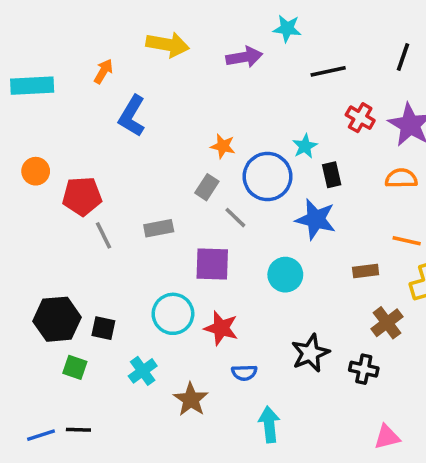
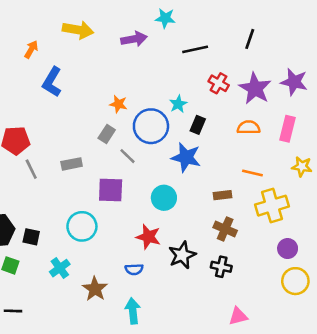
black rectangle: (332, 175) -> (198, 125), turned 36
brown cross: (387, 323) -> (225, 229), moved, turned -30
red star: (221, 328) -> (148, 237), moved
cyan arrow: (269, 424) -> (133, 311), moved

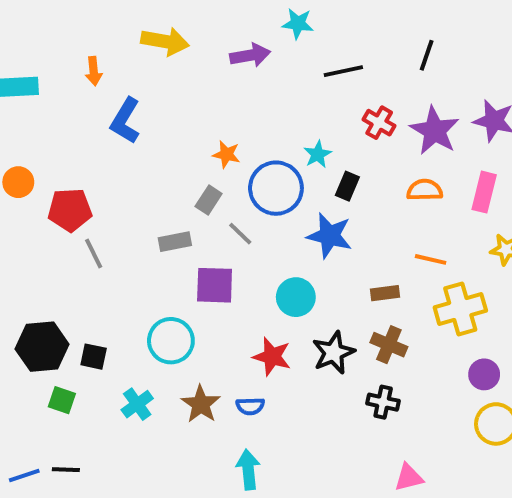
orange arrow: (31, 49) -> (94, 71), turned 144
gray rectangle: (72, 164) -> (175, 242), moved
black star: (182, 255) -> (333, 353), moved
brown star: (95, 289) -> (201, 404), moved

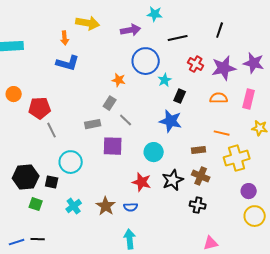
orange arrow: (94, 71) -> (65, 38), moved
blue L-shape: (125, 121) -> (68, 63), turned -105
purple star: (435, 131) -> (224, 68), turned 30
blue circle: (276, 188) -> (146, 61), moved
cyan circle: (171, 341) -> (71, 162), moved

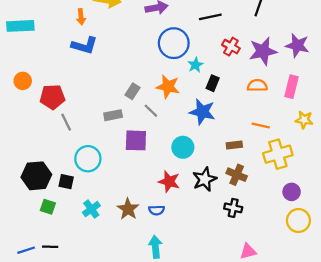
orange star: (119, 80) -> (168, 87), moved, size x1.5

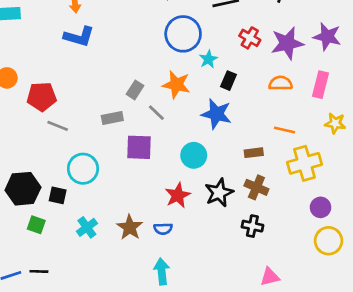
gray line: (66, 122) -> (58, 126), turned -42
red star: (169, 182) -> (178, 195), turned 30

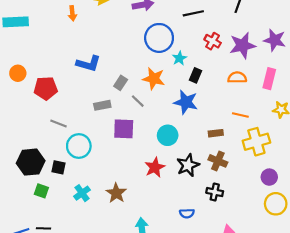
blue L-shape: (79, 37) -> (88, 64), moved
gray line: (58, 126) -> (58, 124), moved
blue semicircle: (163, 229) -> (187, 213), moved

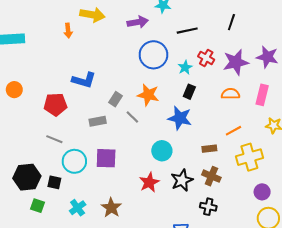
cyan star: (179, 58) -> (185, 67), moved
red pentagon: (46, 88) -> (55, 104), moved
orange line: (240, 115) -> (234, 131), turned -42
purple square: (124, 129) -> (106, 158), moved

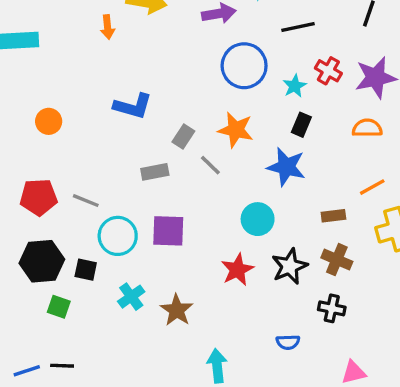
orange circle: (14, 90) -> (49, 121), moved
red pentagon: (55, 104) -> (38, 197), moved
cyan cross: (78, 208) -> (131, 297), moved

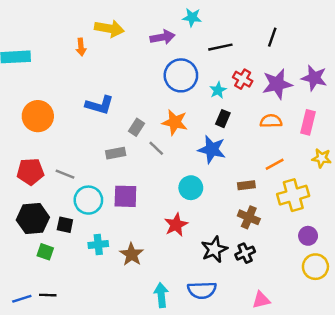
orange circle: (49, 121) -> (38, 116), size x1.6
black star: (290, 266) -> (214, 249), moved
cyan cross: (131, 297) -> (98, 244), turned 30
black cross: (332, 308) -> (245, 253), turned -36
blue semicircle: (288, 342) -> (202, 290), moved, size x1.6

